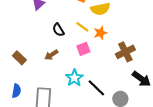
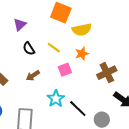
yellow line: (82, 27) -> (54, 48), moved
black semicircle: (58, 30) -> (29, 49), moved

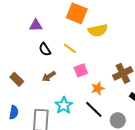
purple triangle: (20, 25) -> (36, 25), turned 40
orange star: (82, 54) -> (98, 88), moved
cyan star: (56, 99) -> (64, 105), moved

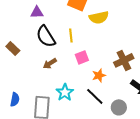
yellow line: (70, 48) -> (71, 35), turned 48
black semicircle: (45, 49) -> (46, 36), size x1.6
brown rectangle: (17, 79) -> (13, 48), moved

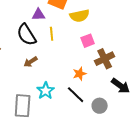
purple triangle: (37, 12) -> (39, 15), moved
pink square: (82, 57) -> (88, 41), moved

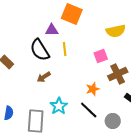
yellow semicircle: (80, 16) -> (116, 31), moved

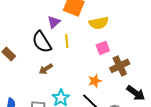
purple triangle: (52, 30) -> (54, 22), turned -40
yellow semicircle: (116, 31) -> (99, 23), moved

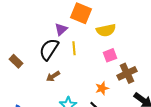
black semicircle: (42, 42) -> (49, 49), turned 65

